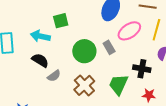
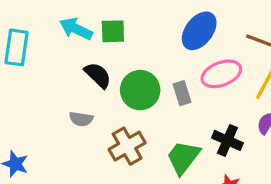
cyan arrow: (40, 36) -> (76, 29), moved
black semicircle: (40, 60) -> (98, 75), moved
gray semicircle: (54, 76) -> (81, 119), turned 32

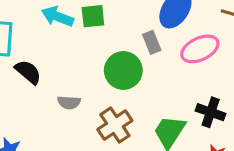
black semicircle: (98, 75) -> (28, 72), moved
gray rectangle: (182, 93) -> (152, 42), moved

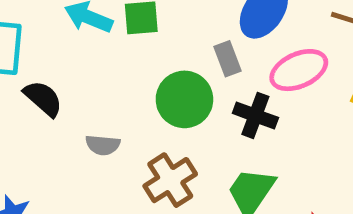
black cross: (211, 112) -> (255, 115), moved

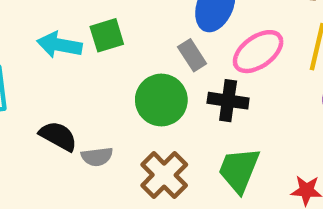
black semicircle: (43, 98) -> (58, 136), moved

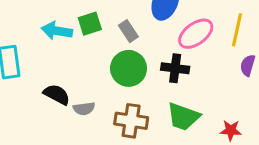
gray rectangle: (192, 55) -> (128, 31), moved
green trapezoid: (239, 170) -> (183, 117), turned -92
brown cross: (164, 175) -> (131, 121), turned -36

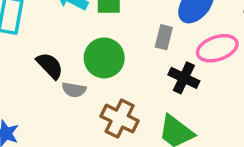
gray rectangle: (128, 31) -> (164, 37), moved, turned 30
green circle: (129, 68) -> (104, 58), moved

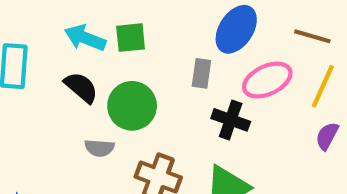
black semicircle: (50, 66) -> (81, 87), moved

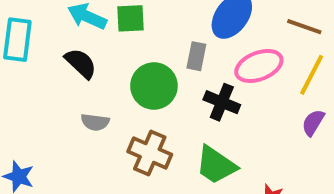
green circle: (132, 106) -> (154, 86), moved

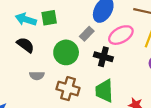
gray rectangle: (196, 56) -> (87, 34), turned 40
green trapezoid: (216, 165) -> (104, 91), turned 60

